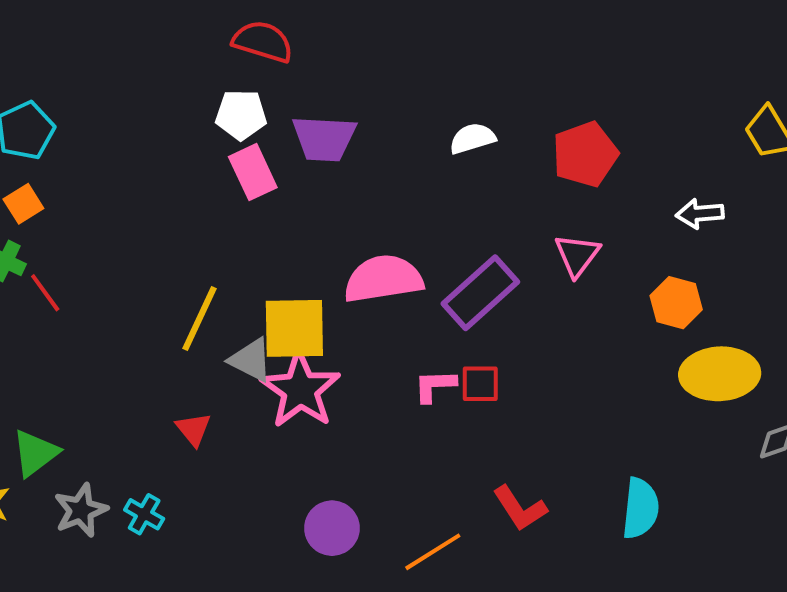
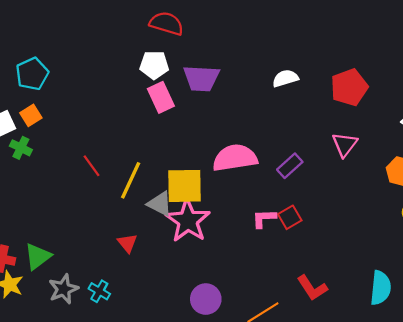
red line: (45, 293) -> (91, 166), moved
purple rectangle: (480, 293) -> (290, 166), size x0.6
red square: (480, 384) -> (290, 217), turned -30

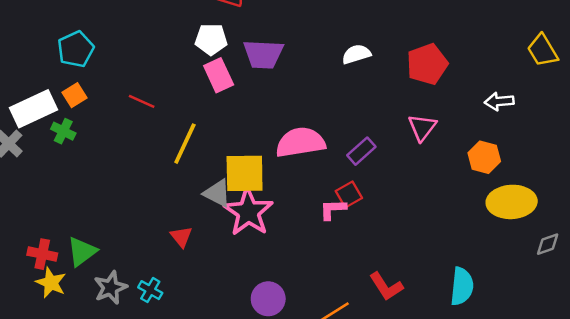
red line: (91, 166) -> (142, 101), moved, turned -30
yellow line: (131, 180) -> (185, 144), moved
red square: (290, 217) -> (349, 194), moved

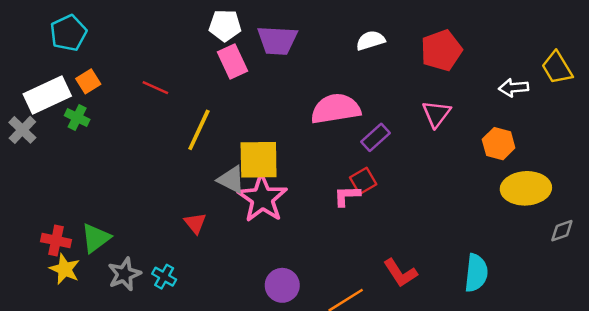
cyan pentagon: (76, 49) -> (68, 33), moved
yellow trapezoid: (543, 50) -> (557, 68), moved
pink semicircle: (300, 142) -> (336, 109), moved

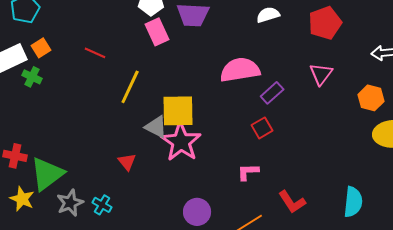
pink L-shape: (347, 196) -> (248, 172), moved
green triangle: (96, 238) -> (47, 174), size x1.4
red cross: (56, 241) -> (15, 156), moved

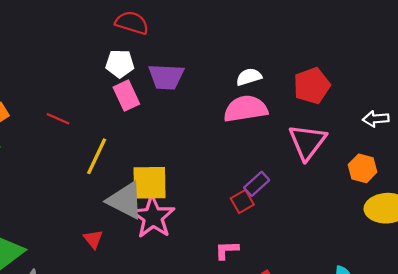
pink semicircle: (240, 70) -> (246, 109), moved
pink triangle: (321, 74) -> (307, 142), size x1.5
purple rectangle: (272, 93) -> (257, 184), moved
gray triangle: (156, 127) -> (125, 200), size x1.5

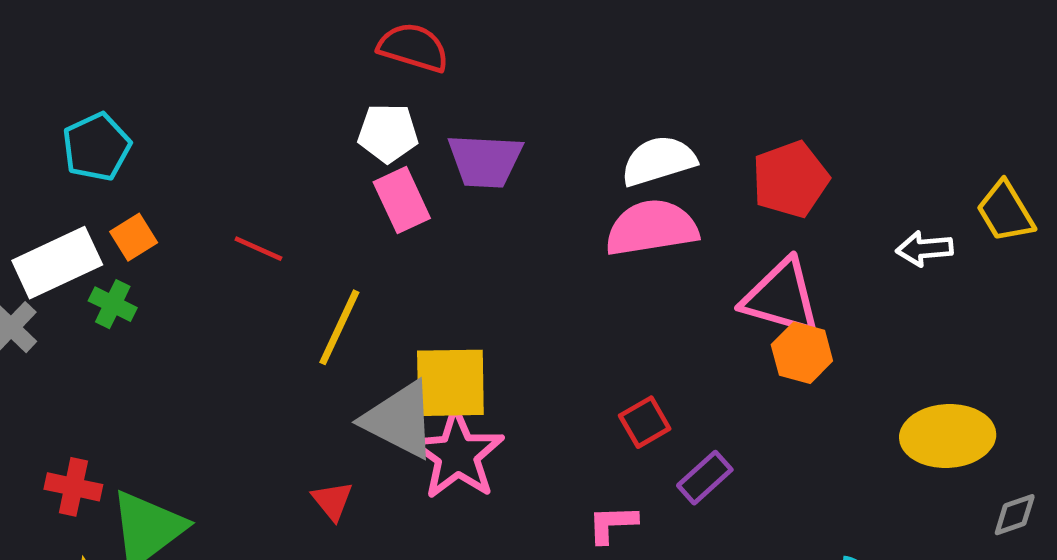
white semicircle: (249, 77) -> (659, 161), size x1.4
pink triangle: (307, 142) -> (781, 297), turned -51
orange hexagon: (363, 168) -> (802, 353), moved
purple rectangle: (257, 184) -> (705, 478), moved

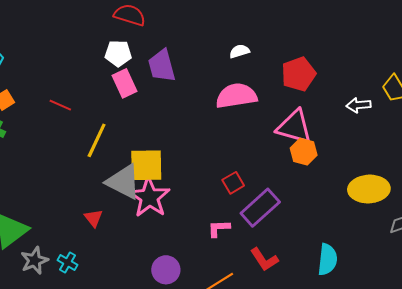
purple trapezoid: (485, 161) -> (162, 66), turned 72
white semicircle: (659, 161) -> (239, 51), moved, size x0.6
purple rectangle: (705, 478) -> (260, 208), size x1.6

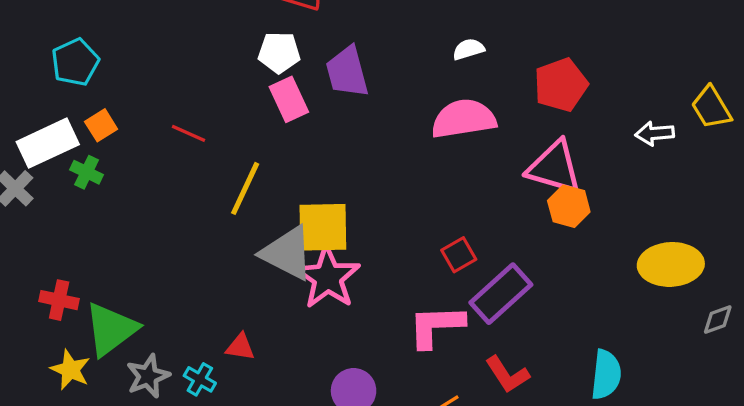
red triangle: (93, 218) -> (240, 347), moved, turned -42
pink L-shape: (219, 228) -> (436, 326), size x1.6

